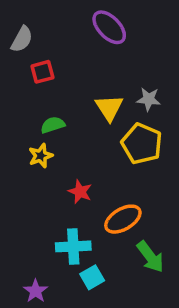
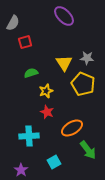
yellow star: (41, 156) -> (46, 91), moved
cyan cross: (73, 246) -> (29, 136), moved

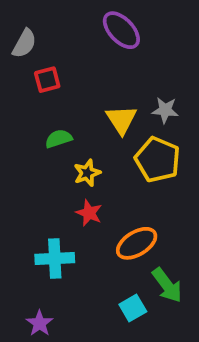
cyan square: (54, 162) -> (133, 308), moved

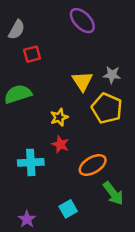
green semicircle: (59, 139) -> (18, 94), moved, size x1.5
cyan cross: (55, 259) -> (31, 162), moved
cyan square: (133, 308) -> (68, 209), moved

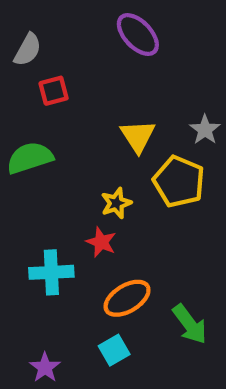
gray star: (112, 75) -> (205, 130), moved, turned 30
yellow star: (59, 117) -> (116, 203), moved
orange ellipse: (93, 165) -> (127, 298), moved

